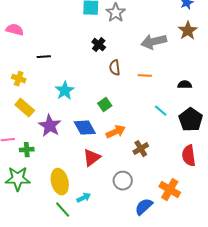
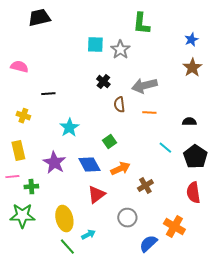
gray arrow: (154, 42) -> (144, 86), moved
yellow rectangle: (25, 108) -> (18, 151), moved, turned 36

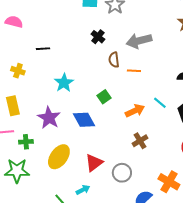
orange line: (149, 113) -> (134, 71), moved
orange arrow: (120, 169) -> (135, 111), moved
red triangle: (96, 195) -> (94, 163), moved
yellow ellipse: (64, 219) -> (59, 157), moved, turned 50

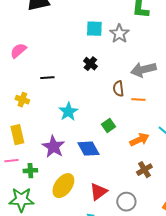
pink semicircle: (14, 22) -> (18, 51), turned -54
black cross: (98, 37) -> (90, 64), moved

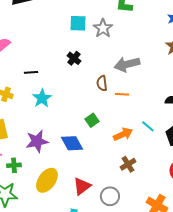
cyan star: (68, 112) -> (42, 98), moved
purple star: (53, 147) -> (37, 141), turned 30

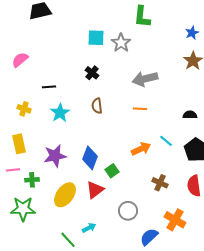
brown semicircle: (102, 83) -> (97, 106), moved
green square: (92, 120) -> (112, 171), moved
blue diamond: (72, 143) -> (90, 158), turned 50
brown cross: (128, 164) -> (160, 183), moved, turned -35
red triangle: (82, 186) -> (95, 190), moved

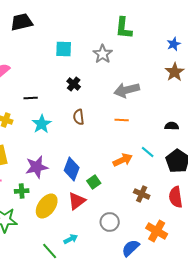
cyan square: (96, 38) -> (64, 49), moved
green cross: (32, 180) -> (22, 191), moved

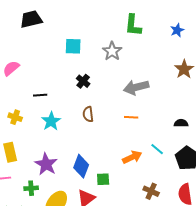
blue star: (174, 44) -> (177, 30), moved
purple star: (37, 167) -> (46, 164), turned -30
green square: (94, 182) -> (103, 179), turned 32

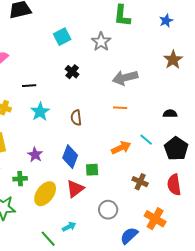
cyan square: (73, 46) -> (62, 37), turned -30
brown semicircle: (88, 114) -> (76, 118), moved
purple star: (46, 164) -> (35, 155), size x0.7

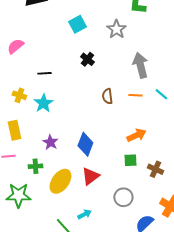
gray arrow: (125, 78) -> (140, 65), turned 90
cyan star: (40, 112) -> (43, 103), moved
brown semicircle: (76, 118) -> (107, 96), moved
cyan line: (146, 140) -> (161, 94), moved
green square: (92, 170) -> (130, 160), moved

